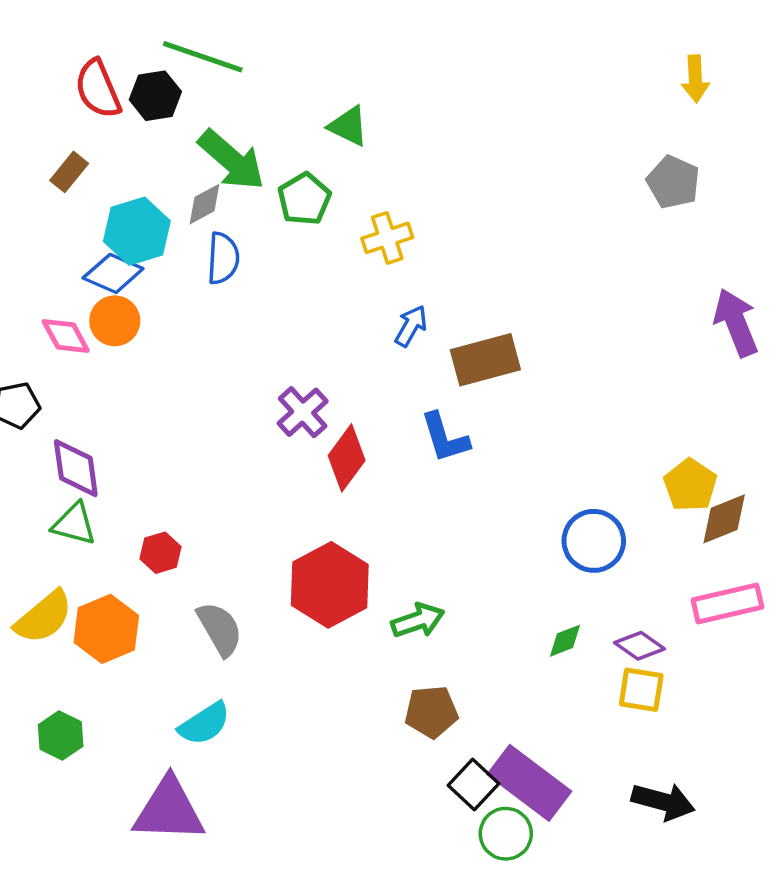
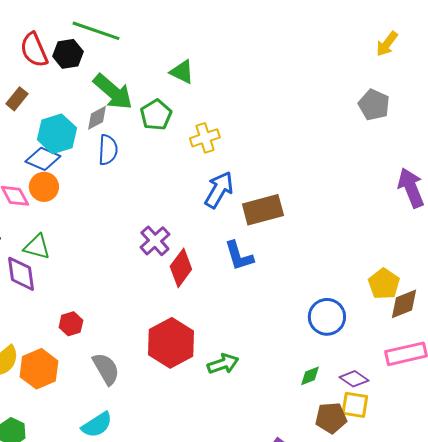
yellow arrow: (695, 79) -> (387, 44), turned 40
blue arrow: (411, 326) -> (219, 190), size x1.5
green triangle: (74, 524) -> (37, 247), moved
brown pentagon: (431, 712) -> (331, 418), moved

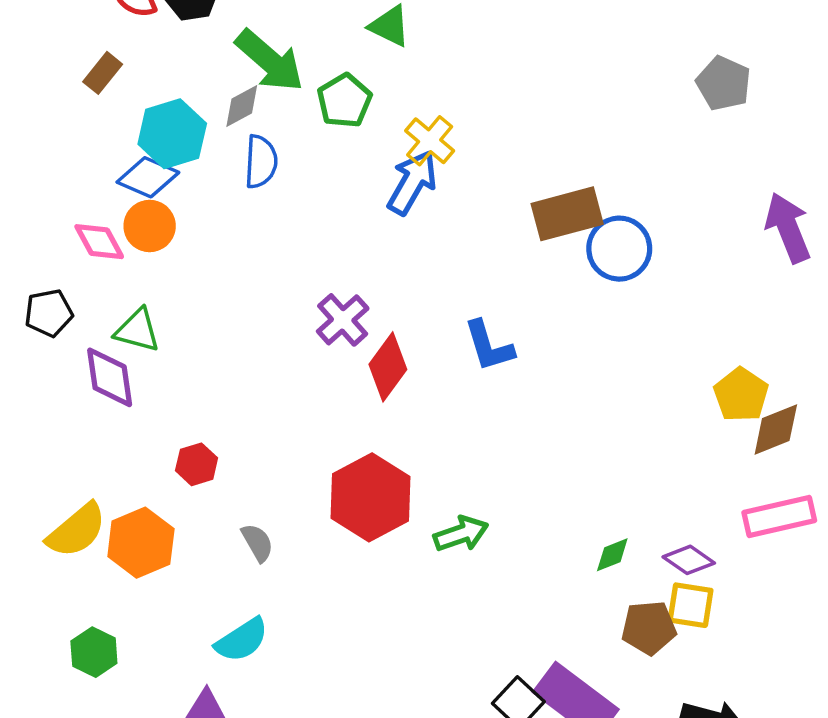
yellow cross: (205, 138) -> (430, 141), turned -32
blue arrow: (219, 190) -> (412, 183), moved
brown rectangle: (263, 210) -> (567, 214), moved
blue circle: (327, 317) -> (619, 249), moved
gray semicircle: (106, 369) -> (257, 543), size x0.7

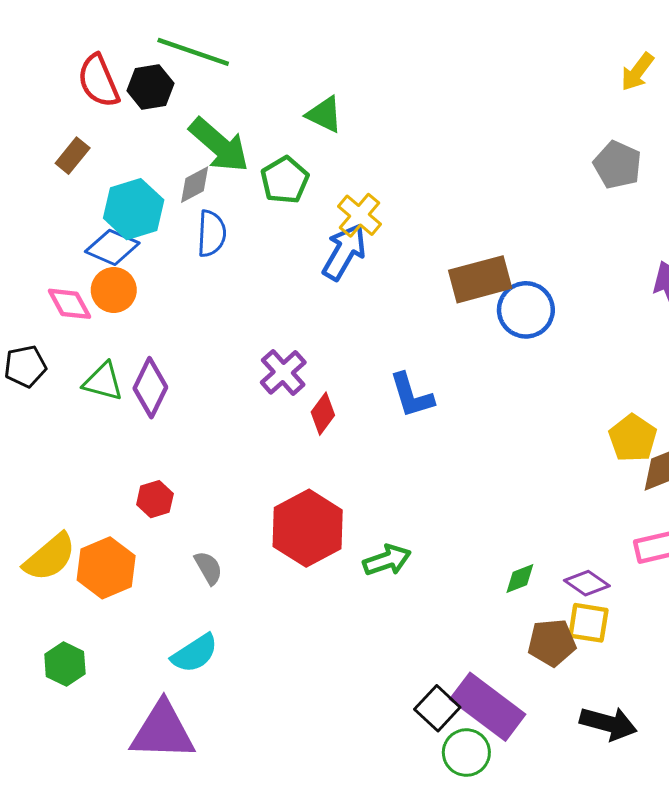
red diamond: (388, 367) -> (323, 414), size x0.7
purple diamond: (110, 377) -> (150, 388), moved, turned 34

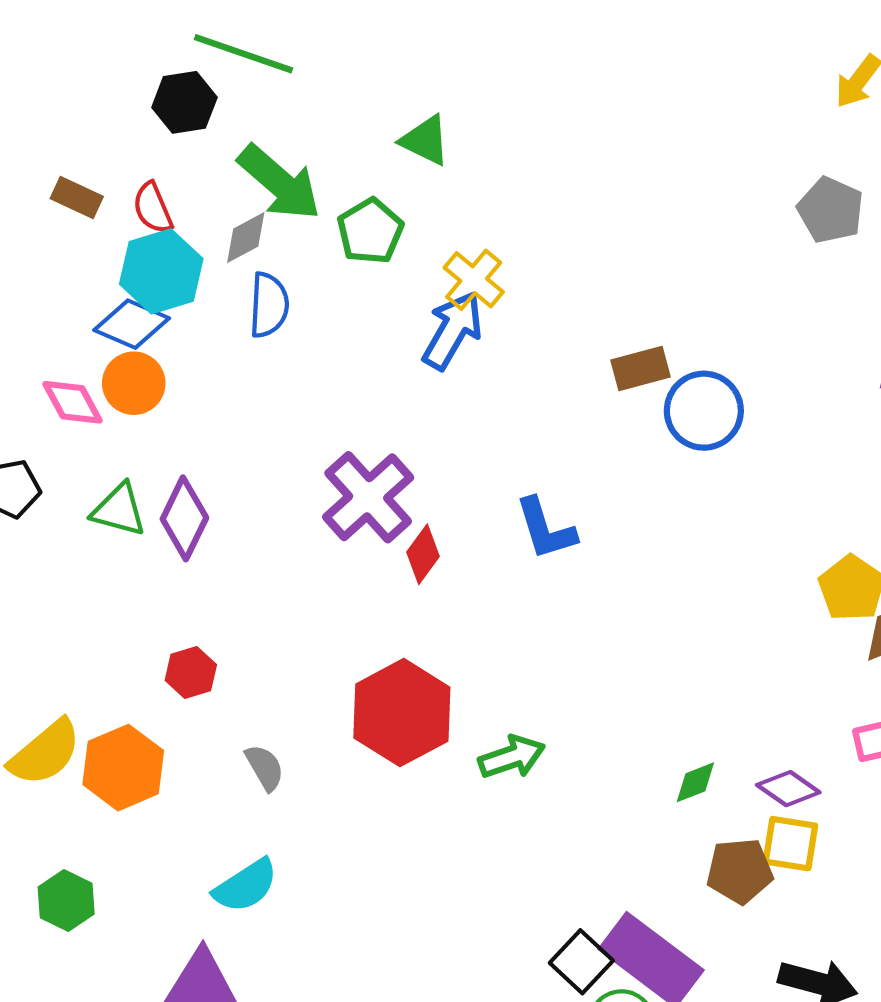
red semicircle: (99, 81) -> (153, 208), moved, size x0.7
brown rectangle: (73, 156) -> (77, 197), turned 76
brown rectangle: (480, 279) -> (641, 368), size x0.7
purple cross: (283, 372) -> (368, 497), size x1.4

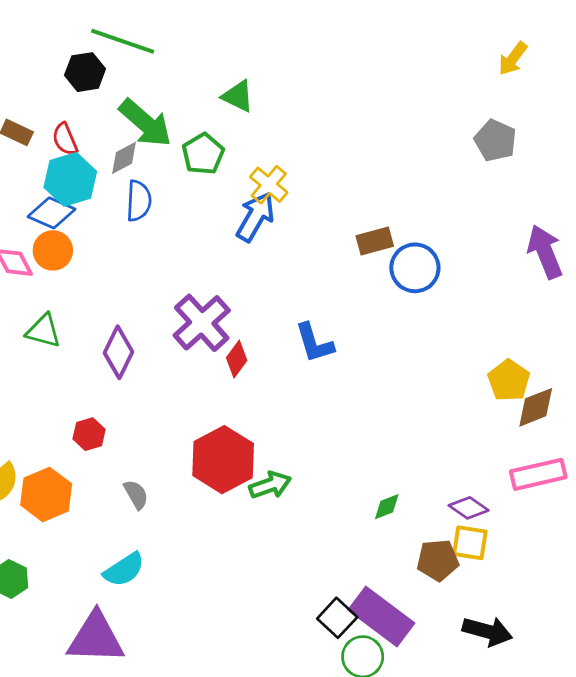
purple diamond: (184, 518) -> (119, 352), moved
green arrow: (512, 757) -> (270, 485), moved
green diamond: (695, 782) -> (387, 507), moved

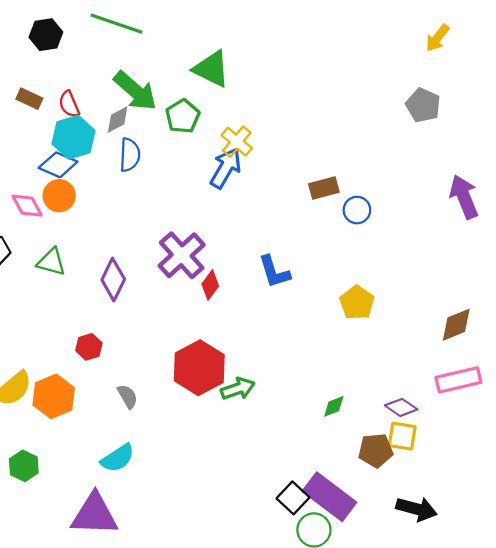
black hexagon: (85, 72) -> (46, 35), moved
green triangle: (238, 96) -> (211, 69), size x1.4
blue circle: (415, 268) -> (357, 210), size x0.7
yellow pentagon: (509, 380) -> (357, 303), moved

